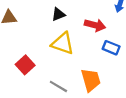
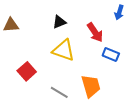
red arrow: (95, 25) -> (95, 32), turned 42

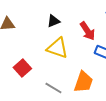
orange trapezoid: (91, 86) -> (83, 82), turned 35

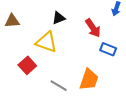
yellow triangle: (57, 48) -> (46, 42), moved

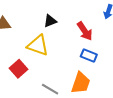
blue rectangle: (108, 49) -> (89, 56), moved

